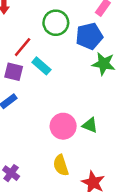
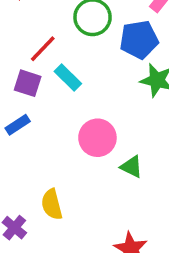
pink circle: (63, 126) -> (97, 138), moved
yellow semicircle: (61, 165) -> (52, 204), moved

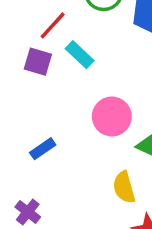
blue rectangle: (18, 125) -> (43, 149), moved
yellow semicircle: (52, 204) -> (124, 187), moved

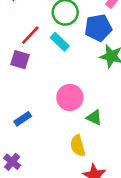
cyan rectangle: (80, 55) -> (60, 42), moved

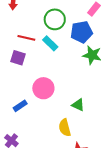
red line: (30, 35) -> (26, 38), turned 60
pink circle: (70, 97) -> (43, 88), moved

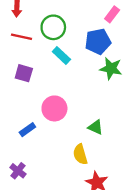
green circle: (55, 19) -> (53, 27), moved
red line: (26, 38) -> (22, 37), moved

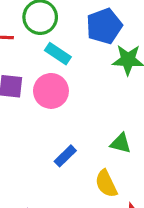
pink circle: (54, 108) -> (51, 91), moved
blue rectangle: (27, 130) -> (65, 156), moved

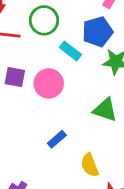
cyan rectangle: (58, 54) -> (70, 51), moved
green triangle: (121, 143) -> (105, 110), moved, size x1.4

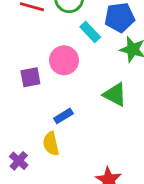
purple square: (15, 77) -> (30, 77), moved, turned -30
yellow semicircle: (90, 165) -> (51, 144), moved

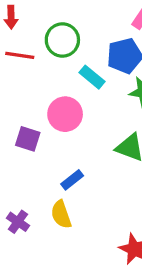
purple square: (30, 77) -> (28, 139), turned 35
purple cross: (19, 161) -> (18, 222), moved

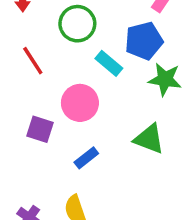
red line: (20, 55) -> (33, 61), moved, turned 48
blue rectangle: (72, 180) -> (86, 158), moved

